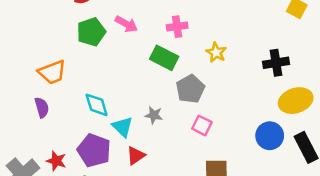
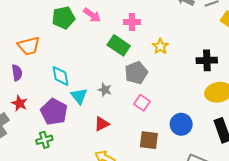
blue circle: (270, 136) -> (181, 124), moved
red triangle: (136, 155) -> (102, 124), moved
red star: (56, 161) -> (20, 103), moved

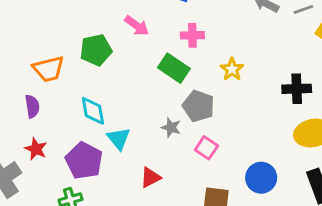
green pentagon: (63, 18) -> (96, 50), moved
gray pentagon: (136, 73) -> (198, 106), turned -30
gray star: (105, 90) -> (171, 127), moved

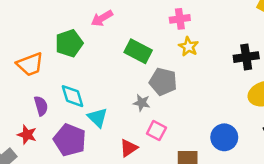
pink arrow: (137, 26) -> (102, 18), turned 120
pink cross: (192, 35) -> (180, 19), moved
purple semicircle: (32, 106) -> (41, 106), moved
pink square: (206, 148) -> (156, 131), moved

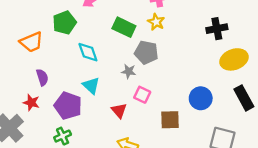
yellow star: (188, 47) -> (156, 22), moved
cyan diamond: (73, 96) -> (88, 52), moved
red triangle: (129, 148) -> (119, 111), turned -35

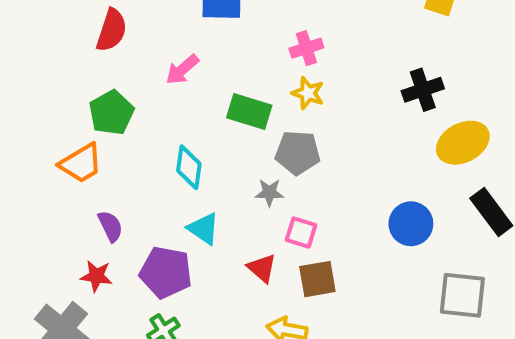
green pentagon: (64, 23) -> (111, 113), moved
cyan diamond: (88, 52) -> (189, 167), turned 35
brown square: (170, 120) -> (317, 279), moved

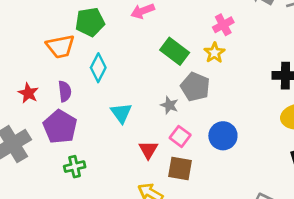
pink cross: (306, 48) -> (223, 25), turned -30
cyan diamond: (189, 167) -> (98, 68), moved
blue circle: (411, 224) -> (223, 136), moved
purple pentagon: (166, 272) -> (60, 127), moved
red star: (96, 276) -> (28, 93), moved

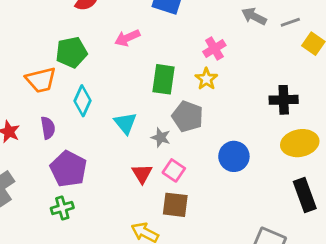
green rectangle: (175, 51) -> (164, 79), turned 64
cyan triangle: (121, 113) -> (125, 123), moved
purple pentagon: (60, 127) -> (68, 169), moved
blue circle: (223, 136) -> (234, 156), moved
red triangle: (148, 150) -> (142, 174), moved

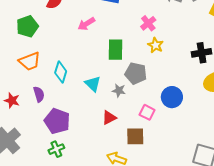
green pentagon: (71, 52) -> (27, 26), moved
yellow star: (206, 79) -> (155, 45), moved
pink square: (174, 170) -> (147, 112), moved
red triangle: (142, 174) -> (109, 118), turned 42

